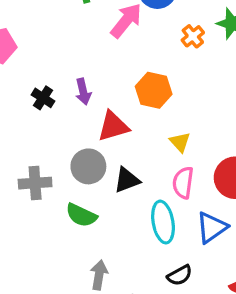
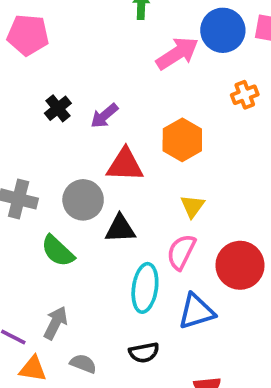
purple arrow: (83, 92) -> (104, 116), turned 45

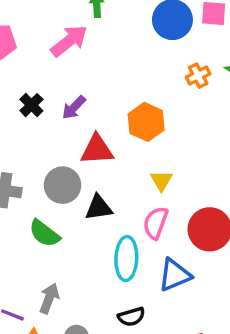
pink arrow: (177, 53) -> (69, 41), moved

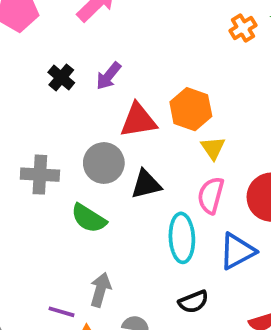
orange hexagon: (146, 122) -> (191, 109), moved

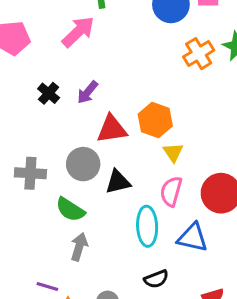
orange cross: (243, 28) -> (199, 54), size x1.4
blue triangle: (237, 251) -> (193, 238), turned 40
gray arrow: (100, 290) -> (79, 247), moved

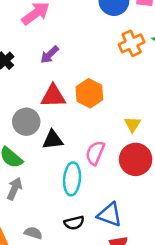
purple arrow: (87, 92) -> (50, 55), moved
yellow triangle: (173, 152) -> (133, 124), moved
blue triangle: (193, 238) -> (110, 215), moved

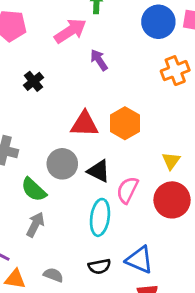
purple arrow: (50, 55) -> (99, 60), moved, turned 96
gray circle: (26, 122) -> (62, 164), moved
black triangle: (53, 140) -> (99, 171), moved, turned 30

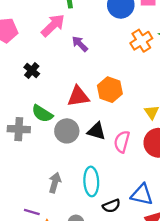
green semicircle: (34, 190) -> (42, 114), moved
cyan ellipse: (100, 217) -> (91, 181), moved

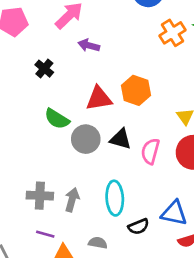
purple arrow: (80, 44) -> (89, 45), moved, turned -30
gray cross: (19, 129) -> (40, 196), moved

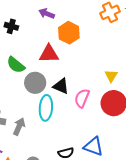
black cross: (44, 69) -> (11, 26), turned -32
orange hexagon: (136, 90) -> (69, 33), moved
cyan ellipse: (115, 198) -> (46, 108), moved

